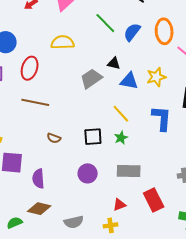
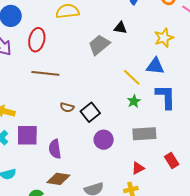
blue triangle: (129, 81) -> (155, 66), moved
blue L-shape: (162, 118) -> (166, 97), moved
black square: (93, 137) -> (90, 112), moved, turned -30
red rectangle: (154, 200) -> (172, 160), size x0.7

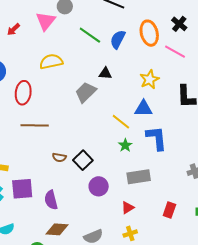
red rectangle: (172, 160) -> (169, 210), moved, turned 56
red triangle: (138, 168) -> (128, 208), moved

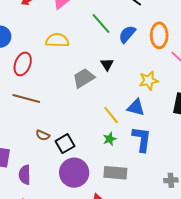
black triangle: (105, 73) -> (107, 64), turned 40
purple circle: (99, 186) -> (74, 173), size x1.5

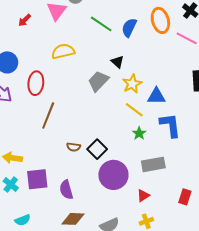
yellow star: (149, 81) -> (132, 84), moved
brown line: (26, 99) -> (48, 116), turned -68

